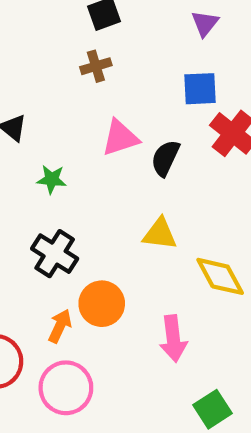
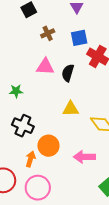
brown cross: (96, 66) -> (48, 33), moved
pink triangle: (120, 138) -> (45, 67), turned 30
pink arrow: (173, 339) -> (84, 157), turned 105

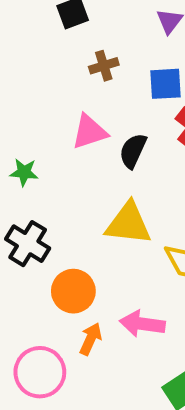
pink triangle: (45, 67) -> (89, 132), turned -30
yellow triangle: (71, 109) -> (128, 224), size x1.4
orange arrow: (30, 159) -> (91, 339), moved

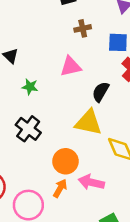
black semicircle: (133, 151) -> (101, 92), moved
orange circle: (73, 291) -> (65, 161), moved

